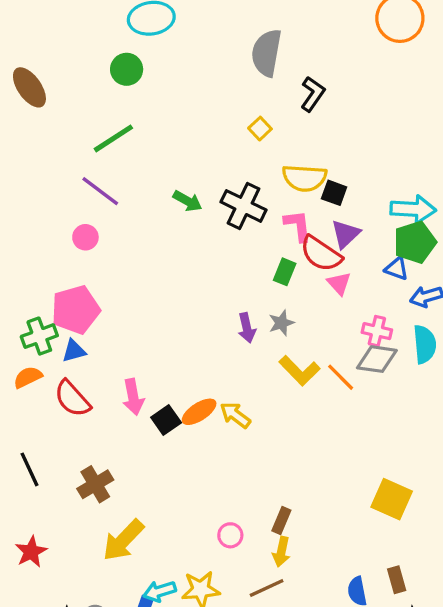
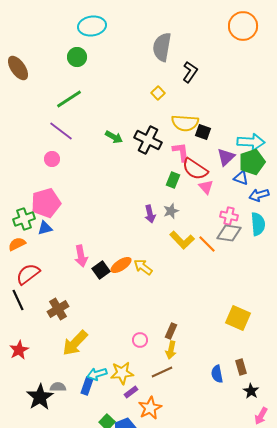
purple triangle: (346, 234) -> (226, 157), moved
red semicircle: (72, 399) -> (28, 274), moved, turned 95

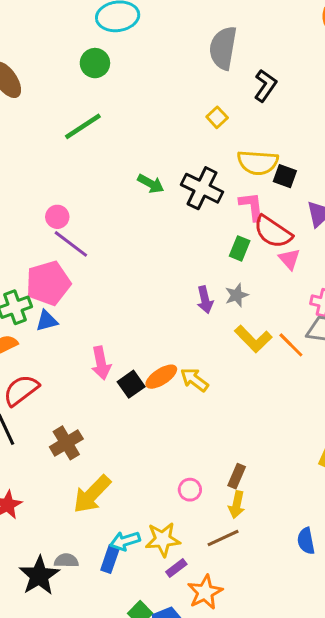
purple line: (61, 131) -> (71, 244), moved

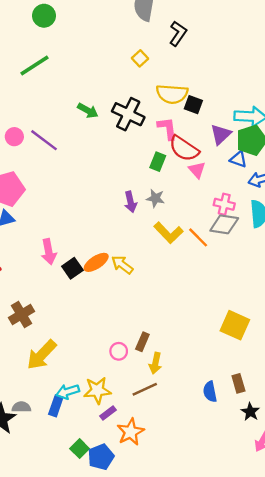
purple line: (71, 244) -> (44, 140), moved
gray star: (237, 295) -> (155, 198), turned 30
brown rectangle: (237, 476) -> (142, 342), moved

